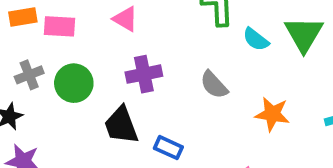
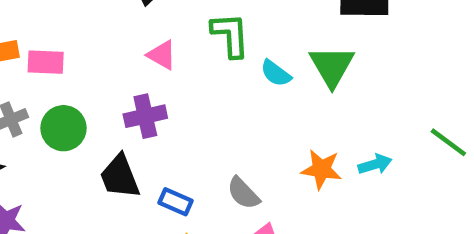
pink triangle: (125, 19) -> (162, 55), moved
gray semicircle: (214, 85) -> (243, 193), moved
orange star: (272, 114) -> (321, 169), moved

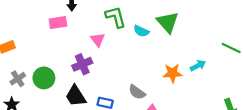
pink triangle: (162, 55) -> (98, 40), moved, turned 35
pink rectangle: (46, 62) -> (58, 23), moved

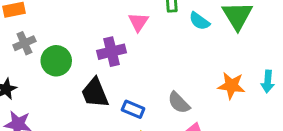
cyan arrow: (198, 66) -> (268, 82), turned 112
gray cross: (18, 79) -> (24, 43), moved

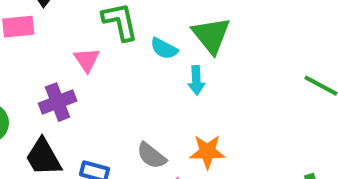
cyan arrow: (268, 82) -> (196, 80), moved
orange star: (231, 86) -> (207, 152), moved

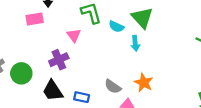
orange star: (207, 152) -> (144, 83), turned 30

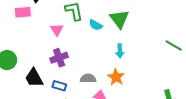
cyan arrow: (135, 43) -> (120, 51), moved
purple cross: (59, 60) -> (59, 58), moved
gray semicircle: (113, 87) -> (88, 78), turned 140

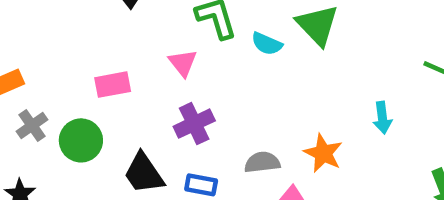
pink rectangle: (23, 12) -> (113, 85), moved
cyan arrow: (120, 51) -> (382, 118), moved

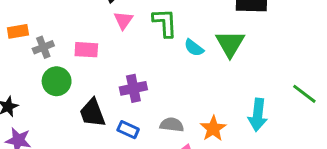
pink triangle: (183, 63) -> (123, 20), moved
cyan arrow: (382, 118) -> (258, 115), size x1.5
gray cross: (32, 126) -> (43, 47), moved

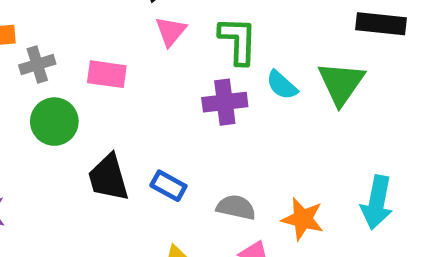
purple cross: (133, 88) -> (225, 102), moved
orange star: (213, 129) -> (303, 219), turned -30
blue rectangle: (128, 130) -> (168, 186), moved

